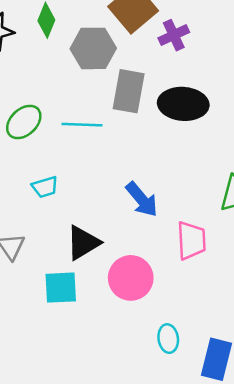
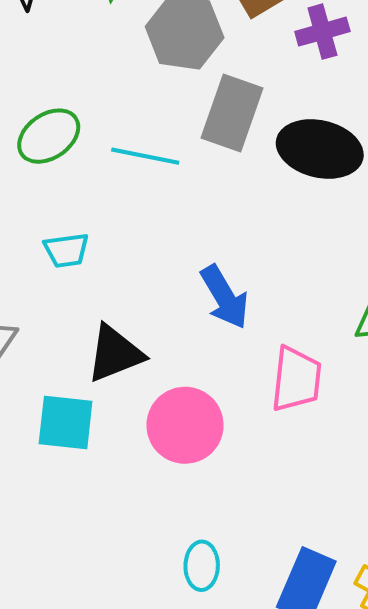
cyan ellipse: (168, 339) -> (202, 566), moved

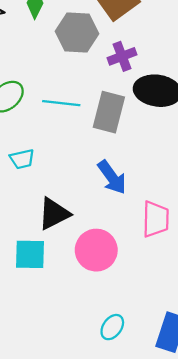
purple cross: (322, 32) -> (122, 56), moved
gray rectangle: (232, 113) -> (109, 112), moved
cyan ellipse: (202, 566) -> (112, 327), turned 40

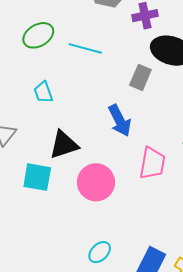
gray rectangle: (109, 112) -> (140, 77), moved, size x0.7
cyan trapezoid: (22, 159) -> (43, 92), turned 75

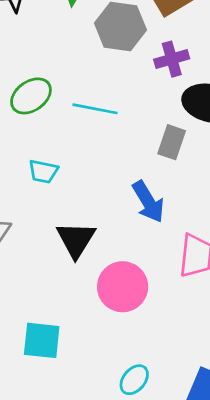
cyan trapezoid: (43, 92) -> (43, 171), turned -55
black triangle: (64, 145) -> (76, 240), turned -36
cyan square: (37, 177) -> (42, 340), moved

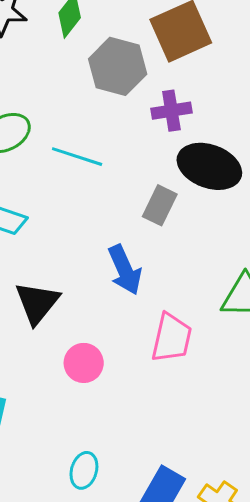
pink circle: (123, 287) -> (84, 363), size x0.7
cyan ellipse: (134, 380) -> (84, 470), turned -32

